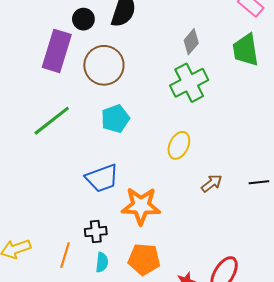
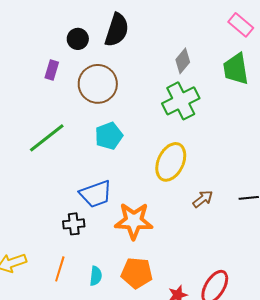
purple rectangle: (57, 51) -> (52, 70), size x0.5
yellow ellipse: (179, 145) -> (171, 162), size x1.4
black cross: (96, 232) -> (74, 224), moved

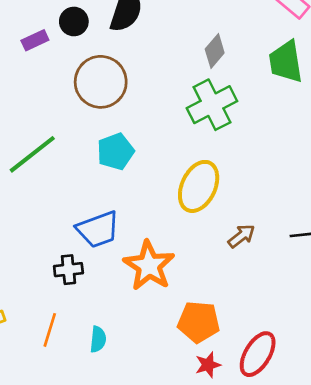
purple rectangle: (52, 70) -> (35, 40), moved, turned 48
orange star: (134, 221) -> (149, 266), turned 30
orange pentagon: (137, 273) -> (199, 322), moved

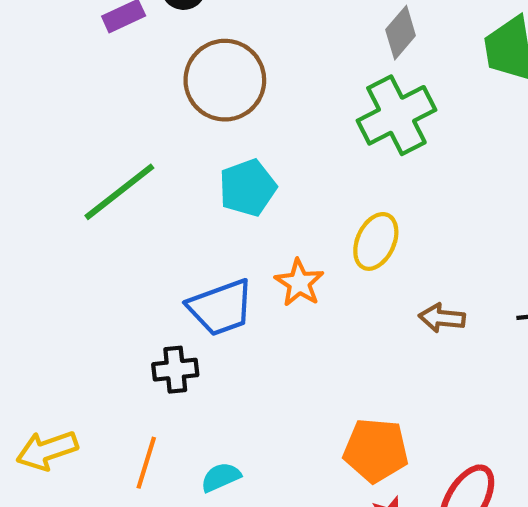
yellow ellipse: (199, 186) -> (376, 241), size x0.7
brown arrow: (241, 236) -> (442, 318), turned -136
orange star: (149, 266) -> (299, 283), moved, size x0.6
cyan semicircle: (98, 339) -> (221, 477), turned -120

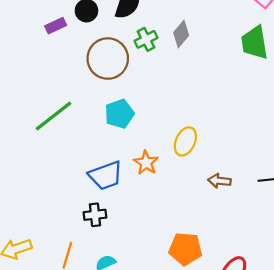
gray diamond: (401, 33) -> (181, 34), moved
green cross: (396, 115) -> (146, 39), moved, size x0.6
black cross: (175, 370) -> (95, 215), moved

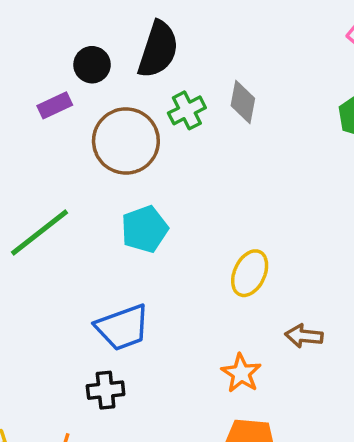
purple rectangle: (56, 26) -> (55, 105), moved
gray diamond: (181, 34) -> (243, 102), turned -30
orange star: (146, 163) -> (241, 373), moved

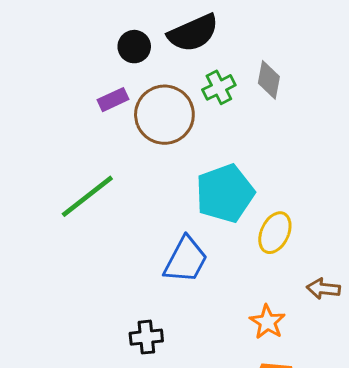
black semicircle: (158, 49) -> (193, 33), turned 48
purple rectangle: (55, 105) -> (113, 100), moved
cyan pentagon: (145, 229) -> (225, 193), moved, size x1.4
blue trapezoid: (123, 327) -> (186, 260), moved, turned -42

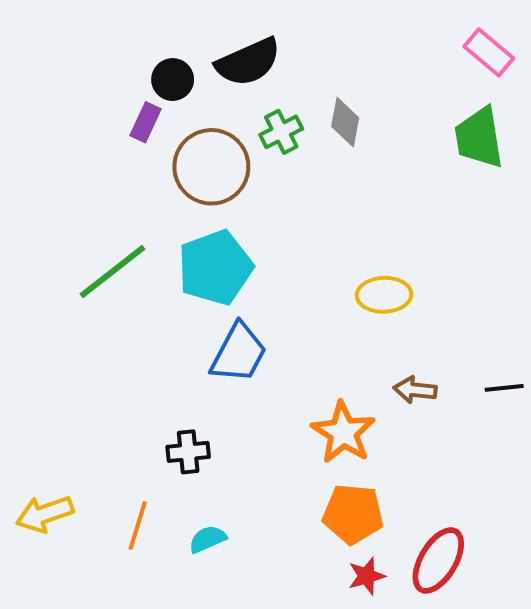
purple rectangle: (113, 100) -> (145, 122), moved, turned -40
cyan pentagon: (225, 193) -> (215, 268), moved
yellow ellipse: (275, 233) -> (384, 295), moved, turned 63
orange star: (267, 322) -> (343, 432), size x1.4

